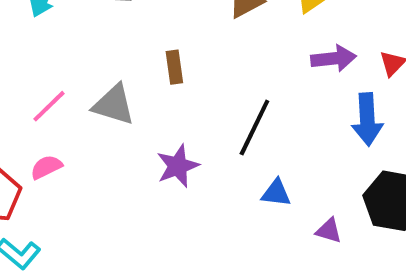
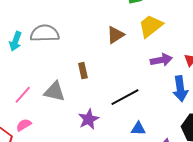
black line: (254, 127) -> (125, 97), turned 40

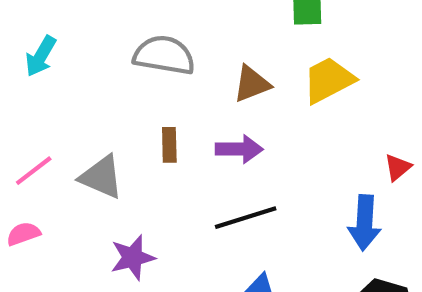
gray semicircle: (45, 33) -> (164, 55), moved
purple arrow: (161, 60) -> (239, 149), moved
purple star: (89, 119) -> (133, 258), moved

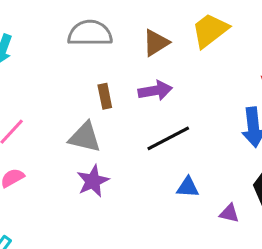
gray triangle: (101, 177) -> (85, 137), moved

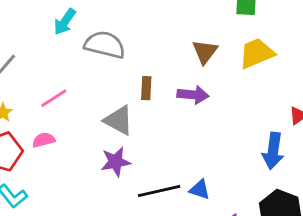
gray semicircle: (90, 33) -> (105, 45), moved
brown triangle: (156, 43) -> (205, 52), turned -36
black line: (168, 138) -> (159, 191), moved

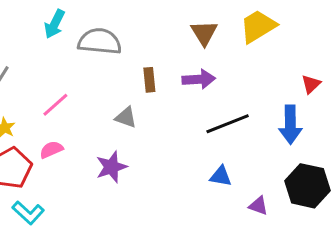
gray triangle: (119, 120) -> (126, 117), size x0.7
purple star: (116, 162) -> (111, 167), moved
black line: (159, 191) -> (228, 124), moved

